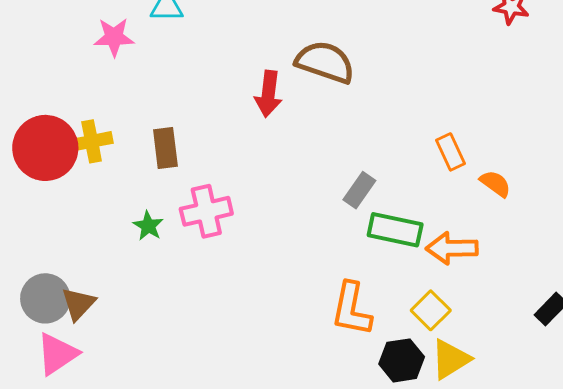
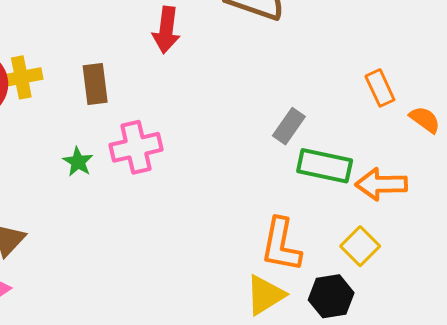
red arrow: (268, 94) -> (166, 30), moved
yellow triangle: (451, 359) -> (265, 295), moved

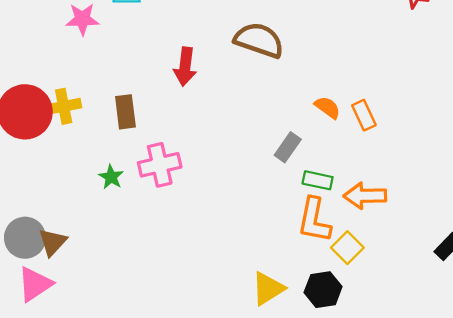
orange semicircle: (425, 120) -> (327, 107), moved
green rectangle: (325, 166) -> (318, 180), size x0.7
orange L-shape: (281, 245) -> (314, 220), moved

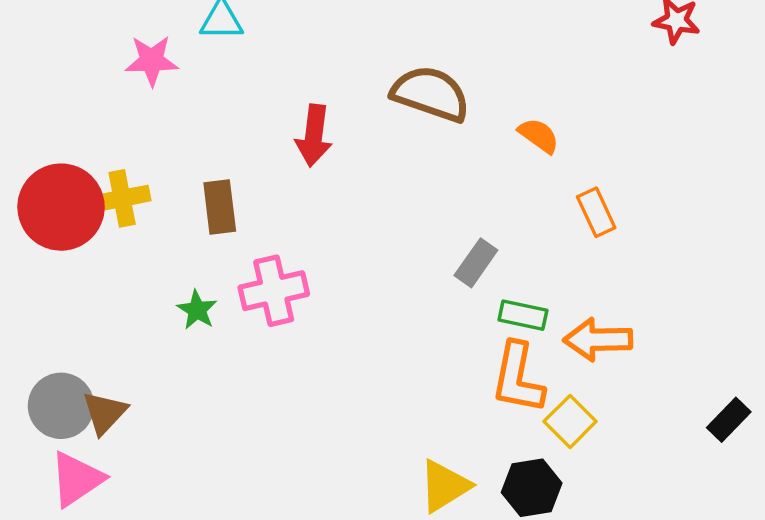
orange semicircle: (327, 107) -> (539, 136), moved

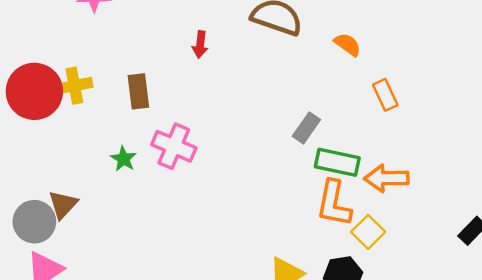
red arrow: (314, 136) -> (200, 45), size x0.7
pink cross: (274, 291) -> (174, 146), turned 36
green rectangle: (523, 315) -> (337, 162), size x1.4
brown triangle: (105, 413) -> (63, 205), moved

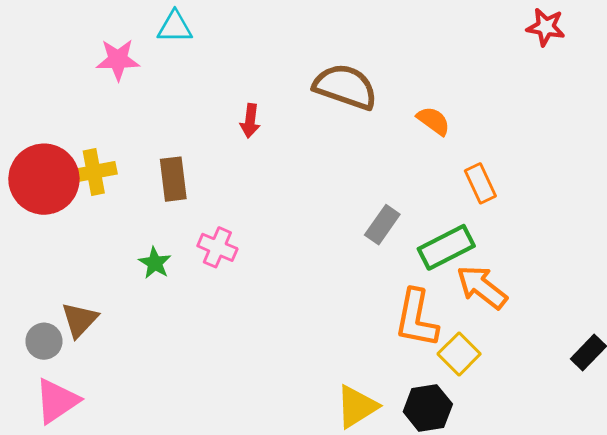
pink cross: (174, 146) -> (217, 247), size x0.7
green rectangle: (337, 162) -> (446, 247), moved, turned -39
orange arrow: (386, 178) -> (482, 287), turned 39
gray circle: (34, 222) -> (44, 341), size x0.7

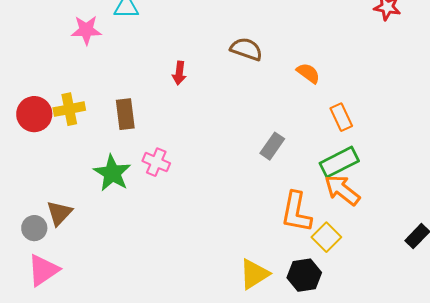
brown semicircle: (345, 87) -> (246, 49), size x0.7
red circle: (44, 179) -> (34, 114), size x0.7
green rectangle: (446, 247) -> (339, 162), moved
green star: (155, 263) -> (112, 173), size x1.6

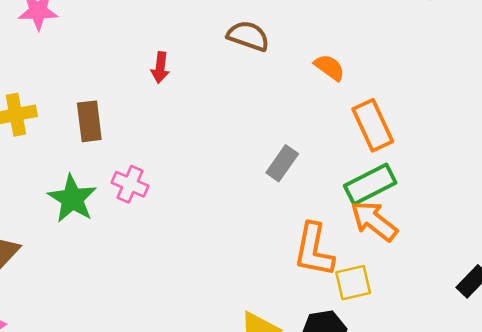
orange rectangle: (341, 117) -> (373, 125), size x1.4
yellow square: (326, 237) -> (353, 283), turned 32

